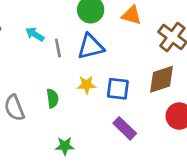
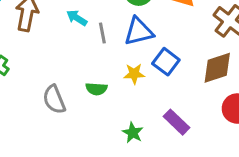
blue square: (118, 89) -> (166, 62), moved, turned 30
green semicircle: (52, 98) -> (96, 89), turned 102
green star: (65, 146) -> (133, 133), moved, turned 30

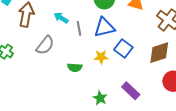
gray semicircle: (54, 99) -> (45, 45), moved, turned -120

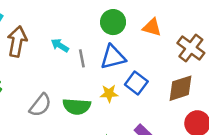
gray semicircle: (45, 45) -> (40, 105), moved
green semicircle: (75, 67) -> (77, 106), size x1.5

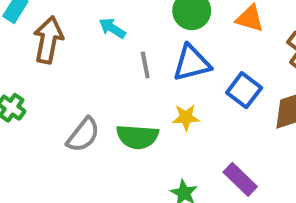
cyan arrow: (60, 45) -> (112, 28), moved
blue square: (136, 83) -> (244, 90), moved

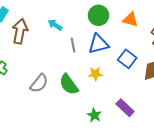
green semicircle: (137, 137) -> (69, 84), turned 50

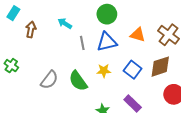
orange triangle: (130, 20) -> (138, 35), moved
brown arrow: (20, 31) -> (31, 30), size x0.7
blue square: (127, 59) -> (133, 70), moved

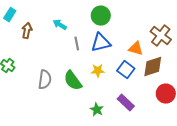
orange triangle: (138, 35) -> (136, 49), moved
gray semicircle: (49, 80) -> (45, 80), turned -30

